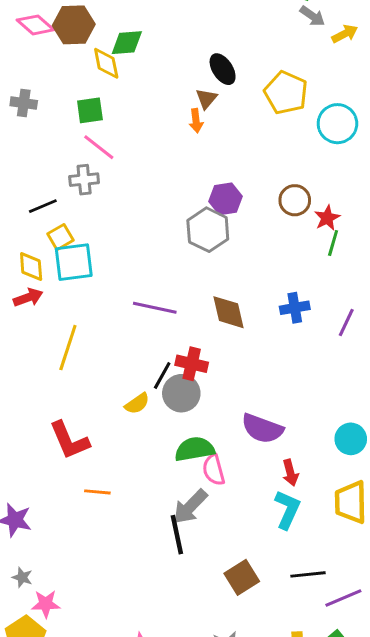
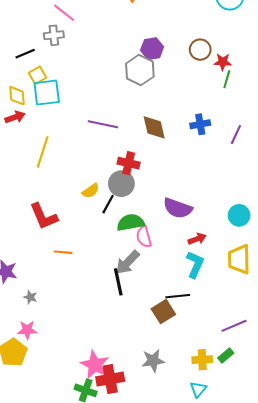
red star: (327, 218) -> (223, 62), turned 30
black line: (162, 376) -> (108, 204), moved
red arrow: (290, 473) -> (197, 239), turned -96
black line: (308, 574) -> (178, 296), moved
gray star: (22, 577) -> (30, 297), moved

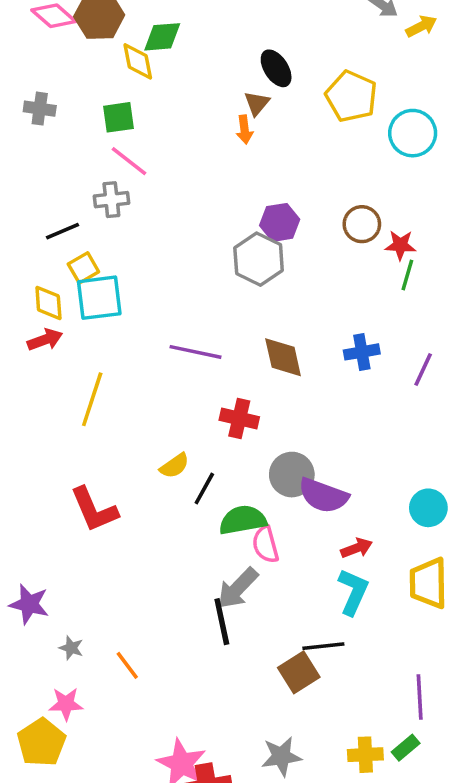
gray circle: (121, 184) -> (292, 475), moved
orange line: (63, 252) -> (127, 665), moved, turned 48
purple line: (234, 326) -> (420, 697), turned -70

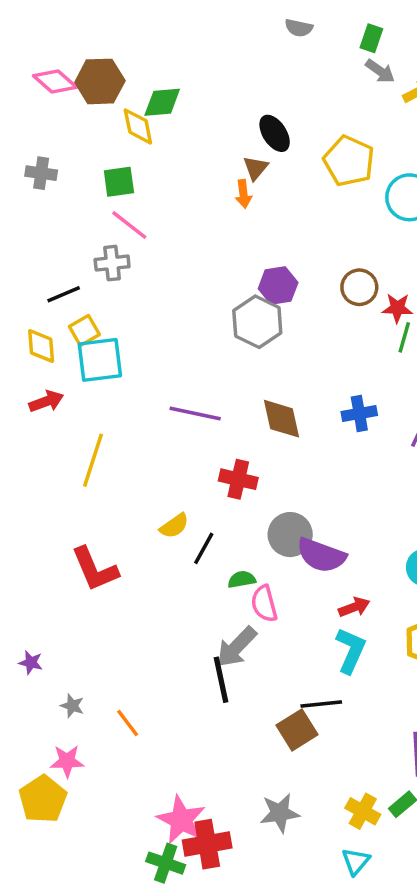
yellow diamond: (48, 303) -> (41, 346), moved
green semicircle: (243, 520) -> (242, 579), size x0.6
purple star: (29, 604) -> (31, 663), size x0.6
yellow cross: (365, 755) -> (363, 811), turned 32

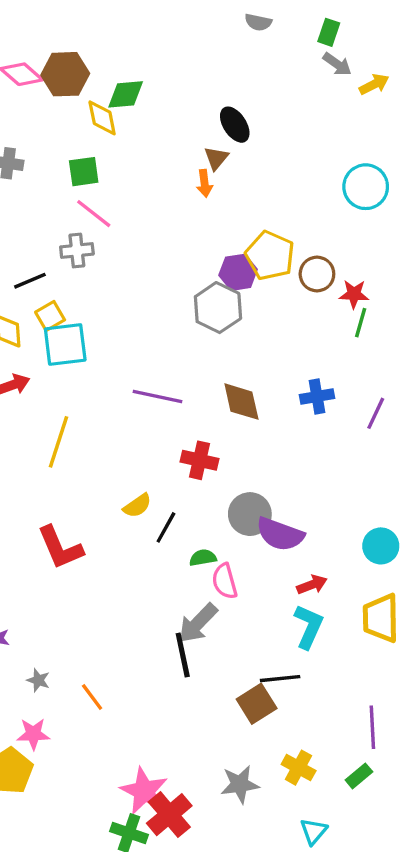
yellow pentagon: (349, 161) -> (270, 256), moved
yellow cross: (363, 811) -> (299, 768), moved
red cross: (207, 844) -> (169, 815), turned -30

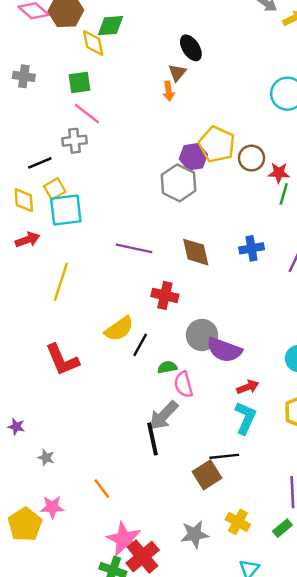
yellow semicircle: (137, 506) -> (119, 329), size x1.4
orange line: (92, 697) -> (102, 488), moved
pink star: (33, 734) -> (52, 507), moved

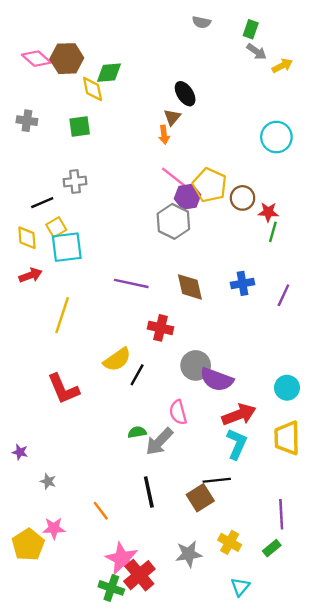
pink line: (87, 113) -> (173, 177), moved
green semicircle: (167, 367) -> (137, 432), moved
red arrow: (248, 387) -> (239, 415), size x1.6
black line: (152, 439) -> (149, 492), moved

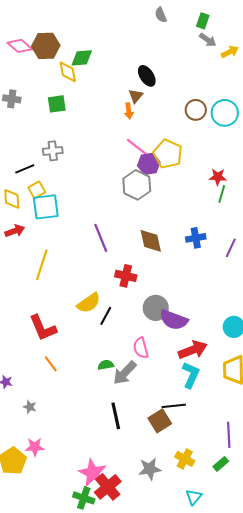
gray semicircle: (201, 22) -> (161, 15), turned 56
brown circle: (242, 198) -> (196, 110), moved
purple line: (131, 283) -> (101, 238), turned 56
orange line: (101, 511) -> (51, 364), moved

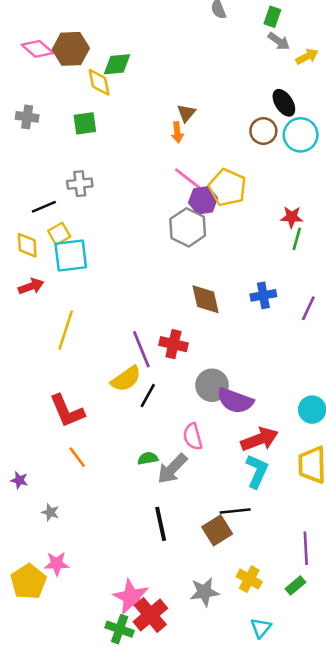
black ellipse: (147, 76) -> (284, 103), moved
purple line: (101, 238) -> (141, 349), moved

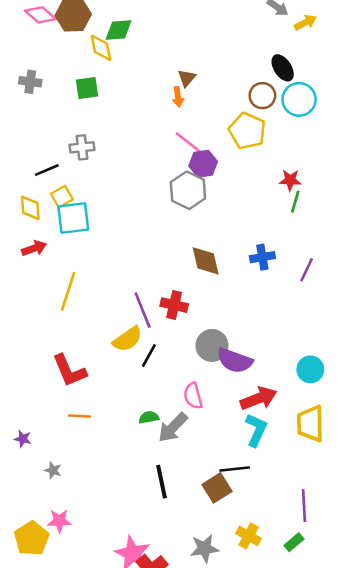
yellow pentagon: (227, 188) -> (247, 131), moved
orange line: (77, 457) -> (79, 416), turned -50

